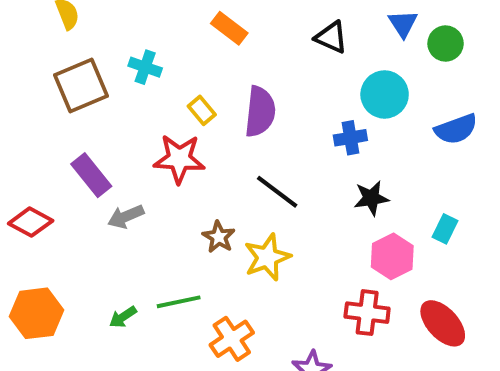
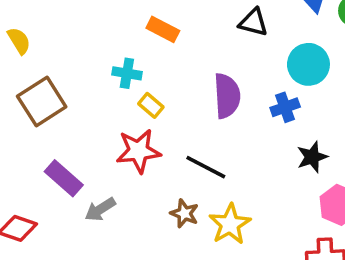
cyan cross: (145, 67) -> (127, 73), moved
purple semicircle: (260, 112) -> (227, 96), moved
black line: (277, 192) -> (206, 167), moved

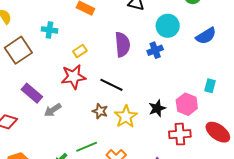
cyan cross: (127, 73) -> (49, 30), moved
yellow rectangle: (151, 105) -> (80, 51), turned -72
black star: (312, 157) -> (157, 108), moved

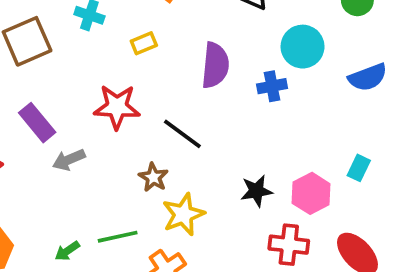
yellow rectangle: (80, 51) -> (144, 43), moved
yellow star: (126, 117) -> (183, 214), moved

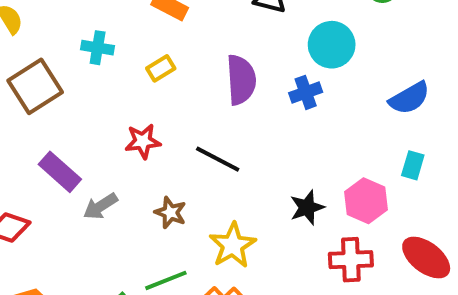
blue semicircle: (368, 77) -> (409, 98), moved
red star: (117, 107) -> (143, 141), size x0.7
brown star: (153, 177) -> (170, 213), moved

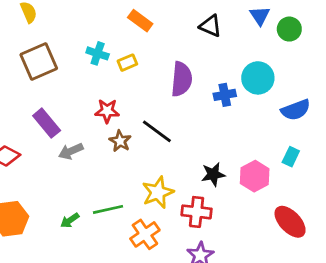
cyan circle: (332, 45) -> (258, 78), moved
cyan cross: (98, 48) -> (98, 53), moved
brown star: (170, 213) -> (120, 141), moved
red cross: (351, 260) -> (197, 212), moved

